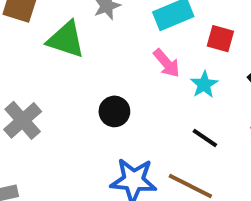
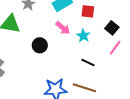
black circle: (114, 111) -> (40, 45), moved

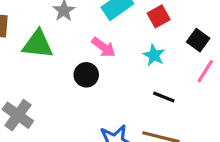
red square: (88, 11) -> (159, 16), turned -32
pink arrow: (63, 28) -> (103, 47), moved

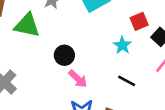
red square: (159, 16) -> (139, 21), moved
pink arrow: (103, 47) -> (78, 79), moved

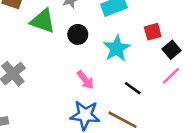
cyan star: (122, 45) -> (117, 48), moved, size x1.5
black circle: (64, 55) -> (78, 34), moved

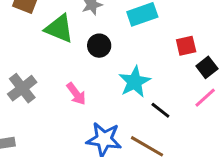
cyan star: (117, 48) -> (135, 82), moved
pink arrow: (85, 80) -> (76, 94), moved

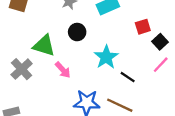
green triangle: (59, 28) -> (44, 46), moved

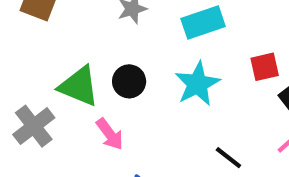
black circle: (77, 32) -> (129, 81), moved
cyan star: (106, 57) -> (197, 84), moved

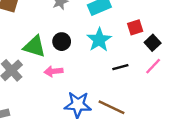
pink arrow: (110, 134) -> (54, 71), turned 126
black line: (228, 158) -> (120, 67), moved, turned -49

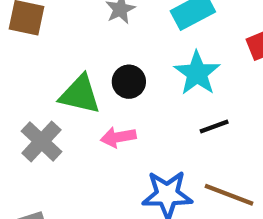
black line: (120, 67) -> (214, 126), moved

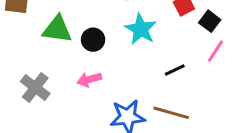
green triangle: (80, 94) -> (57, 29), moved
black line: (214, 126) -> (175, 70), moved

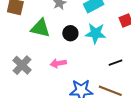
cyan star: (141, 29) -> (96, 33), turned -30
black circle: (93, 40) -> (70, 33), moved

